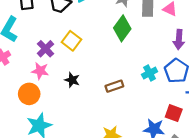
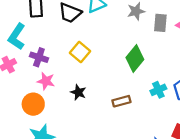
green diamond: (122, 28) -> (135, 59), moved
purple cross: (45, 49) -> (39, 57), moved, turned -30

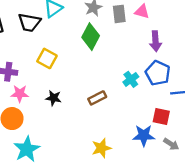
green diamond: (135, 59) -> (91, 37), moved

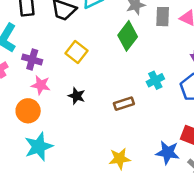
cyan cross: (131, 79) -> (155, 80), moved

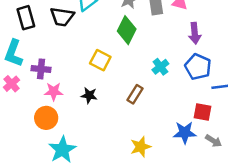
yellow square: (77, 52) -> (100, 60), moved
brown rectangle: (124, 104) -> (135, 94), turned -30

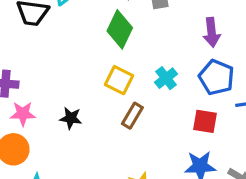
yellow square: (100, 60) -> (119, 80), moved
red square: (203, 112) -> (205, 121), moved

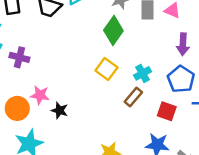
pink star: (23, 114) -> (40, 95), moved
brown rectangle: (132, 116) -> (133, 97), moved
black star: (71, 118) -> (60, 110), moved

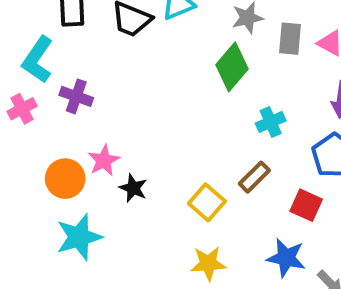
yellow square: (106, 69) -> (207, 202), moved
cyan cross: (142, 73) -> (271, 122), moved
pink star: (40, 95) -> (104, 160), turned 30

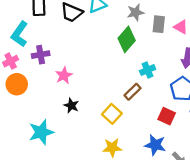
purple cross: (76, 96) -> (41, 55), turned -30
pink star: (104, 160) -> (64, 75), moved
brown rectangle: (254, 177) -> (133, 92), moved
orange circle: (65, 179) -> (17, 84), moved

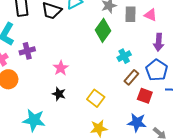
pink star: (64, 75) -> (61, 68), moved
brown rectangle: (133, 92) -> (131, 77), moved
cyan star: (41, 132) -> (34, 120), turned 30

